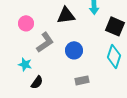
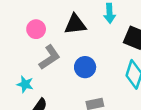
pink circle: (26, 23) -> (36, 29), moved

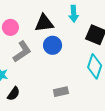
blue circle: (85, 67) -> (53, 45), moved

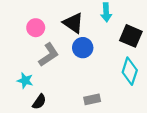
black triangle: (44, 23) -> (73, 23), turned 42

